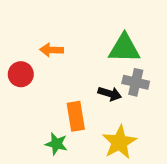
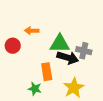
green triangle: (124, 48) -> (60, 44), moved
black arrow: (110, 94) -> (68, 58), size x1.5

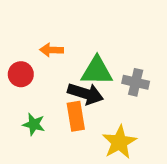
black arrow: (68, 58) -> (85, 94), moved
green star: (35, 89) -> (34, 124), moved

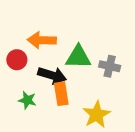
orange arrow: (52, 50) -> (42, 40), size x1.5
black arrow: (85, 94) -> (52, 75), moved

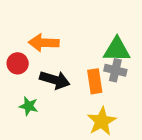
green triangle: (78, 57) -> (117, 50), moved
orange rectangle: (61, 94) -> (95, 81), moved

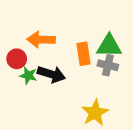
orange rectangle: (95, 81) -> (83, 54), moved
green star: (29, 106) -> (28, 76), moved

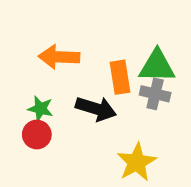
red circle: (17, 59) -> (37, 135), moved
black arrow: (51, 74) -> (96, 109), moved

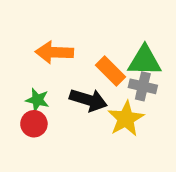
orange rectangle: (120, 77) -> (111, 71), turned -36
yellow star: (137, 162) -> (126, 119), moved

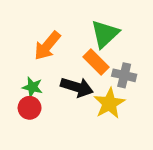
orange arrow: (54, 52) -> (47, 46), turned -52
green triangle: (145, 61) -> (105, 34), moved, turned -44

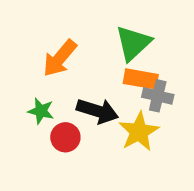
orange rectangle: (96, 62) -> (141, 79), moved, turned -35
red circle: (30, 108) -> (65, 137), moved

